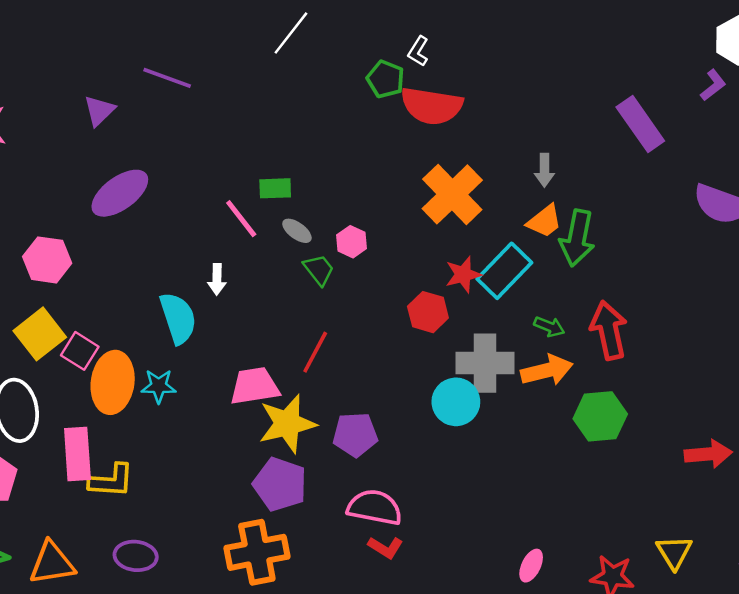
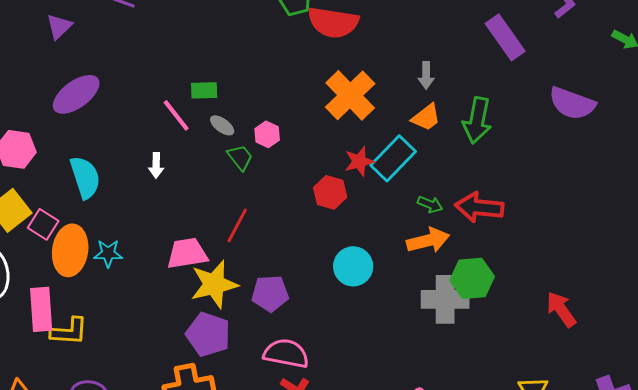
green arrow: (577, 238) -> (477, 120), moved
cyan semicircle: (178, 318) -> (85, 177), moved
red arrow: (609, 330) -> (479, 207), turned -72
gray cross: (485, 363) -> (445, 299), moved
red arrow: (708, 454) -> (561, 309), turned -120

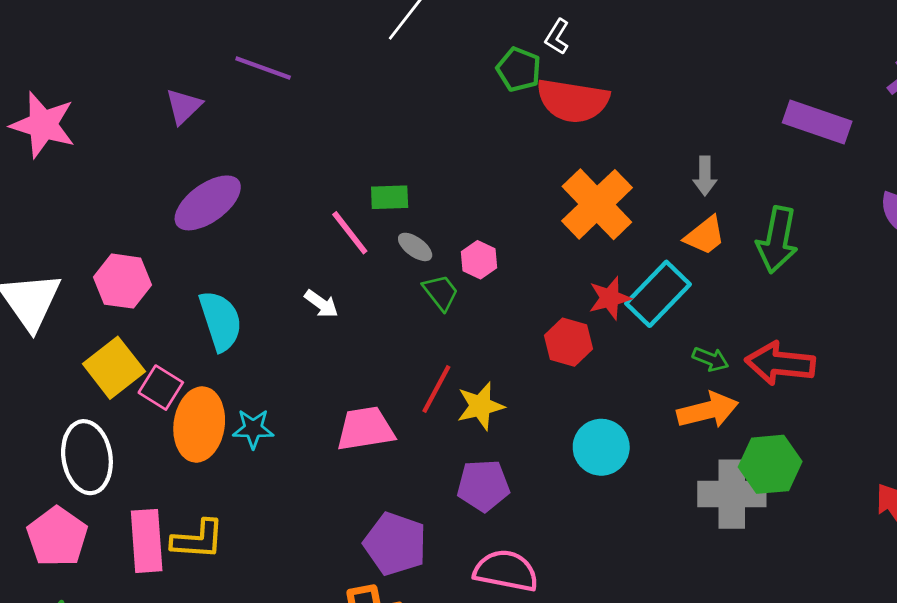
purple rectangle: (505, 37) -> (817, 122), turned -36
white arrow: (156, 165) -> (321, 304), turned -55
yellow star: (214, 284) -> (480, 406), moved, size x0.7
pink rectangle: (41, 309) -> (147, 541), moved

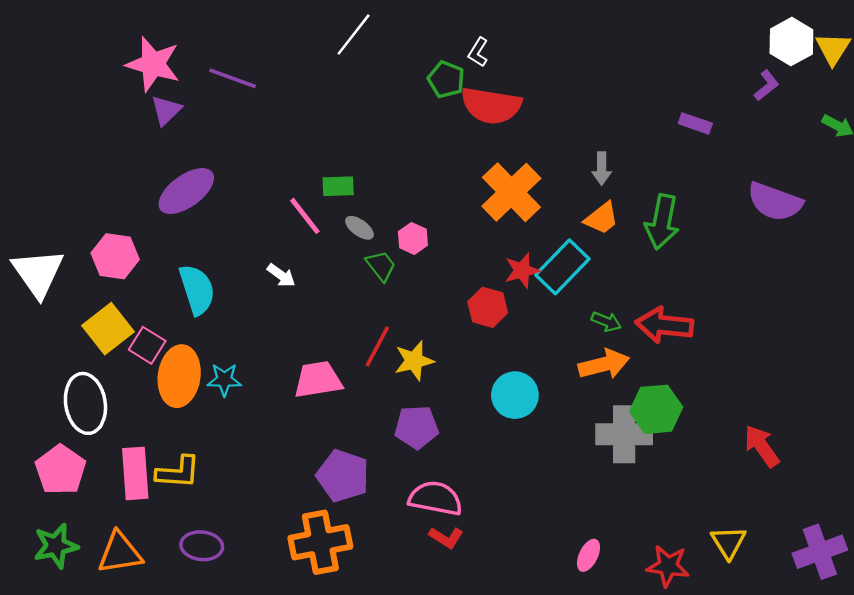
purple rectangle: (817, 122) -> (695, 123), size x0.6
pink star: (43, 125) -> (153, 64), moved

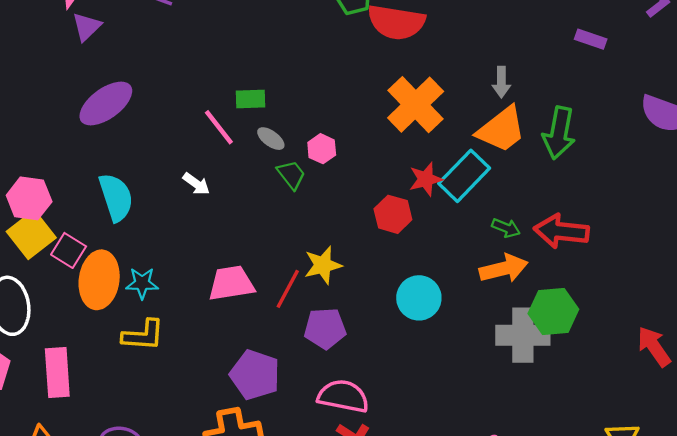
orange trapezoid: (602, 218) -> (501, 130), size x1.5
pink hexagon: (115, 256) -> (29, 198), moved
red line: (377, 346) -> (288, 289), moved
yellow L-shape: (178, 472) -> (143, 335), moved

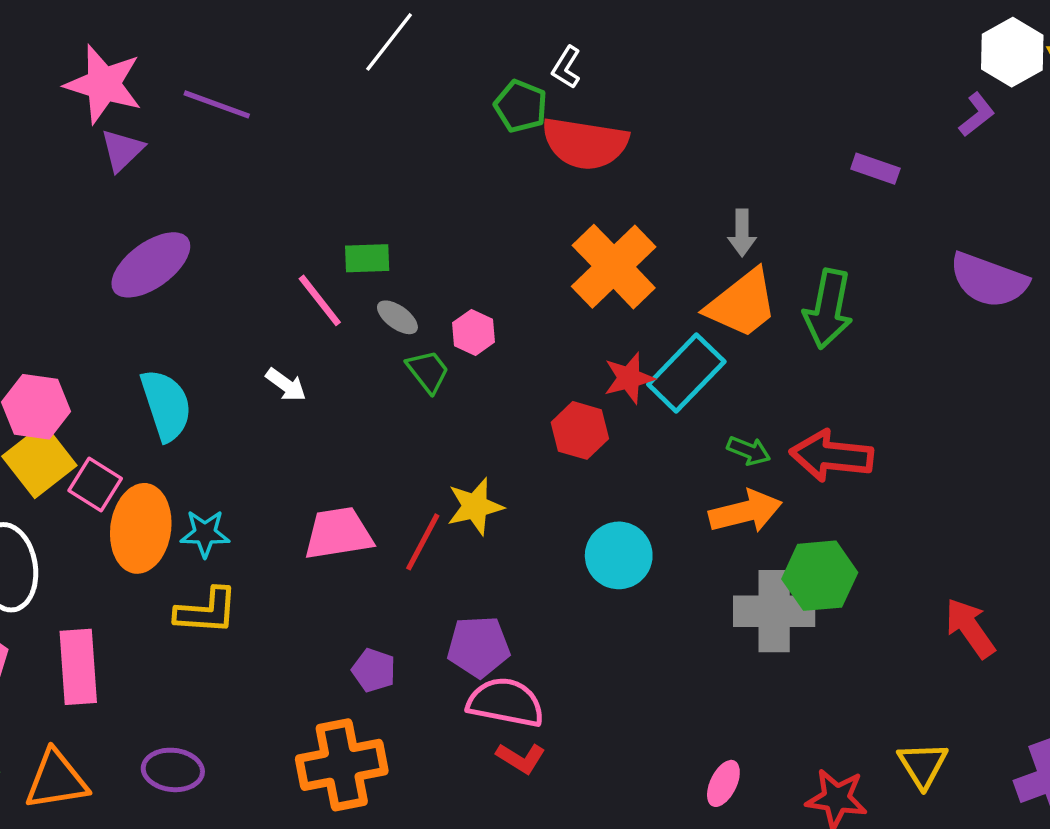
purple pentagon: (325, 328) -> (479, 647), moved
purple pentagon: (255, 375) -> (374, 670), size x0.6

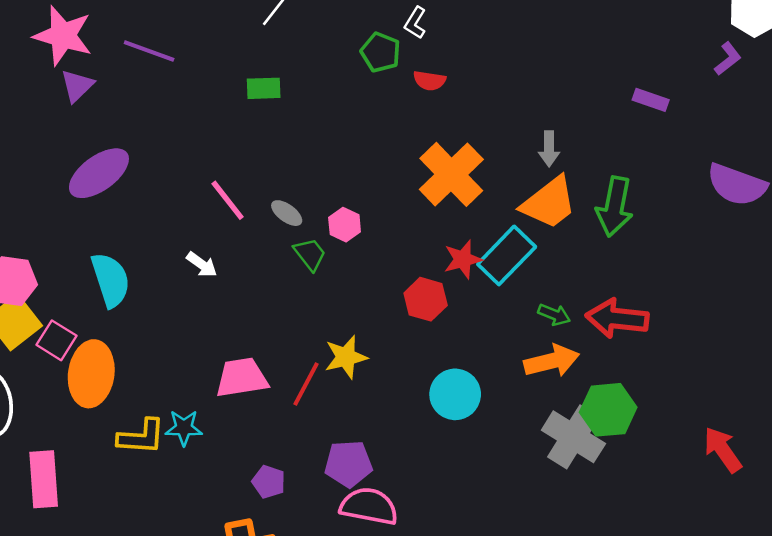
red semicircle: (585, 143) -> (429, 81), size x0.5
green rectangle: (367, 258) -> (264, 88), moved
cyan star: (205, 533) -> (184, 428), moved
gray cross: (774, 611) -> (573, 437), turned 32

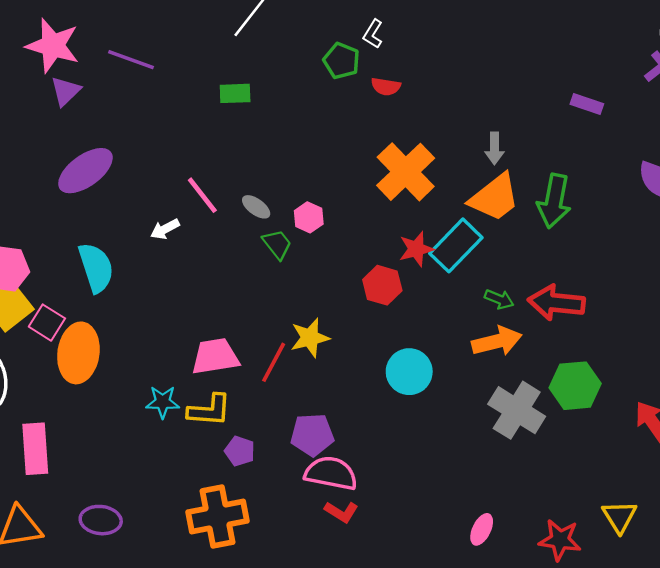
white arrow: (202, 264) -> (165, 229), moved, turned 116
green hexagon: (608, 410) -> (575, 386), moved
yellow L-shape: (141, 437) -> (209, 410), moved

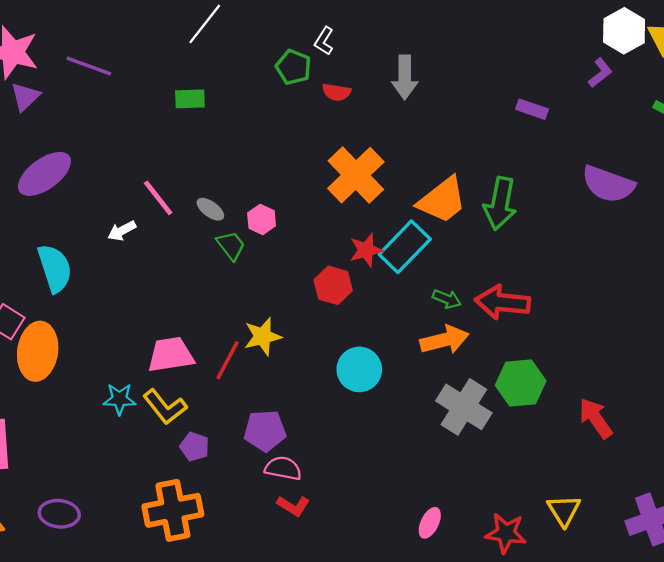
gray arrow: (494, 148) -> (405, 77), moved, size x1.4
yellow L-shape: (209, 410) -> (165, 407), turned 48
pink semicircle: (331, 473) -> (283, 468), size x0.7

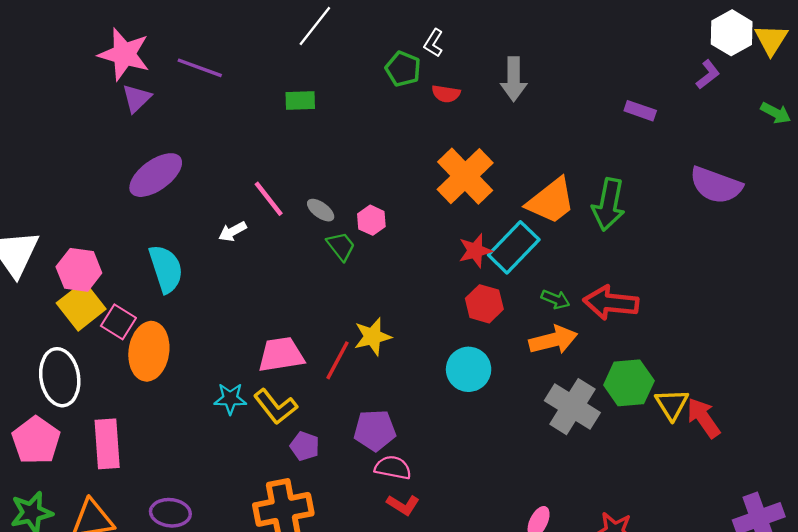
red hexagon: (333, 285) -> (484, 304), moved
yellow triangle: (564, 510) -> (672, 404), moved

